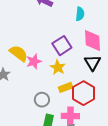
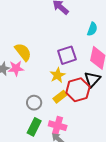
pink star: (34, 61) -> (16, 68), moved
yellow rectangle: (66, 87) -> (60, 97), turned -32
red hexagon: (83, 93) -> (78, 90), moved

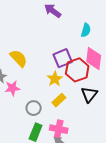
pink star: (16, 68) -> (12, 88), moved
black triangle: (92, 79) -> (89, 94), moved
red hexagon: (78, 90) -> (77, 70), moved

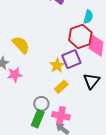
purple square: (63, 58) -> (71, 59), moved
red hexagon: (77, 70) -> (80, 36), moved
gray circle: (34, 108) -> (41, 104), moved

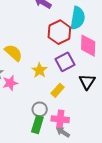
cyan semicircle: (88, 17) -> (78, 18), size x1.6
red hexagon: (80, 36) -> (59, 32), moved
yellow star: (57, 65) -> (39, 70), moved

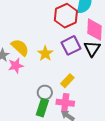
yellow semicircle: (13, 53) -> (20, 47), moved
black triangle: (87, 82) -> (92, 49), moved
yellow rectangle: (58, 90) -> (67, 81), moved

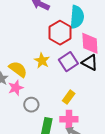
black triangle: (92, 49) -> (90, 63), turned -30
yellow star: (45, 53) -> (42, 61), moved
gray circle: (45, 93) -> (31, 105), moved

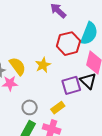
purple square: (68, 62) -> (71, 85), moved
gray circle: (31, 105) -> (30, 107), moved

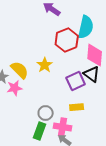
gray circle: (30, 107) -> (46, 113), moved
yellow rectangle: (58, 108) -> (77, 107), moved, turned 40

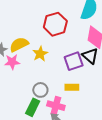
red hexagon: (67, 40) -> (55, 24), moved
yellow star: (45, 65) -> (40, 54), moved
yellow semicircle: (20, 70) -> (19, 45), turned -78

